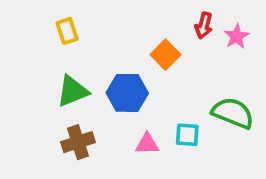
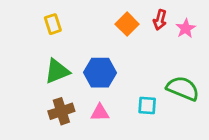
orange square: (165, 55) -> (127, 24), moved
pink triangle: (147, 144) -> (100, 113), moved

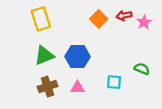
red arrow: (160, 20) -> (124, 16), turned 64
yellow rectangle: (53, 24) -> (41, 19), size x1.5
green semicircle: (183, 88) -> (142, 69), size x0.6

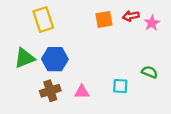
orange square: (99, 19) -> (104, 19), turned 35
green triangle: (44, 55) -> (25, 58), moved
blue hexagon: (77, 57) -> (55, 59), moved

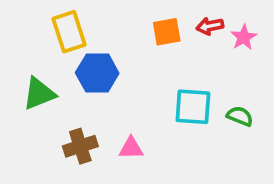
blue hexagon: (55, 59) -> (97, 73), moved
cyan square: (120, 86) -> (193, 107), moved, size x1.5

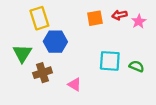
green triangle: (39, 94) -> (22, 53), turned -36
brown cross: (80, 146) -> (43, 73), moved
pink triangle: (131, 148) -> (75, 84), turned 32

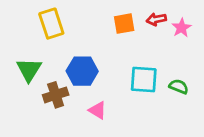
blue hexagon: (55, 42) -> (82, 71), moved

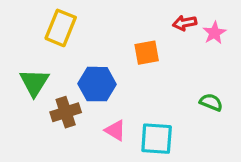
yellow rectangle: (51, 24) -> (61, 28), turned 40
orange square: (124, 24) -> (147, 53), moved
cyan square: (144, 80) -> (157, 139), moved

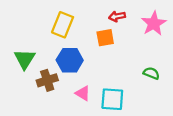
red arrow: (185, 23) -> (117, 16), moved
yellow rectangle: (61, 28) -> (63, 25), moved
pink star: (214, 33) -> (154, 24), size x1.5

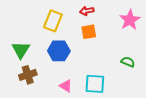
red arrow: (117, 16) -> (87, 11), moved
brown cross: (47, 80) -> (28, 75), moved
pink triangle: (83, 93) -> (66, 86), moved

